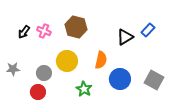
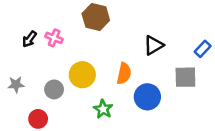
brown hexagon: (76, 27) -> (96, 17), moved
blue rectangle: (148, 30) -> (203, 49), moved
gray square: (154, 80) -> (185, 77), moved, turned -30
red circle: (38, 92) -> (38, 119), moved

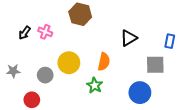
blue rectangle: (203, 49) -> (170, 41), turned -32
blue circle: (147, 97) -> (140, 93), moved
green star: (103, 109) -> (95, 85), moved

